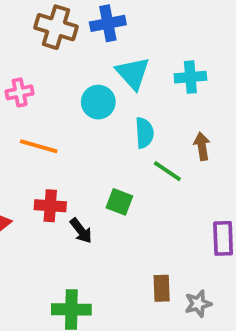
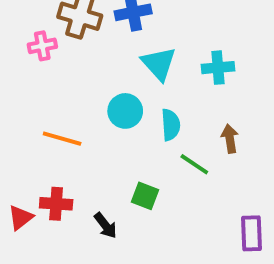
pink cross: (20, 92) -> (42, 46), moved
cyan circle: (98, 102) -> (125, 111), moved
red cross: (50, 206) -> (56, 204), moved

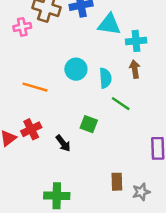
cyan triangle: (159, 64) -> (109, 24), moved, turned -40
brown arrow: (230, 139) -> (135, 69), moved
red cross: (56, 204) -> (31, 129), turned -30

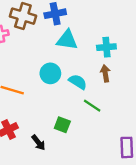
cyan triangle: (109, 24) -> (67, 40), moved
cyan semicircle: (105, 78) -> (78, 82), turned -54

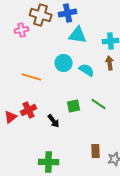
green line: (92, 106) -> (99, 104), moved
green square: (62, 125) -> (74, 106), turned -32

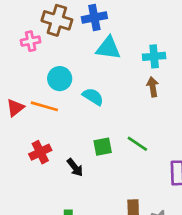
cyan circle: (64, 63) -> (60, 79), moved
cyan semicircle: (87, 70) -> (93, 97), moved
red triangle: (11, 117) -> (15, 108), moved

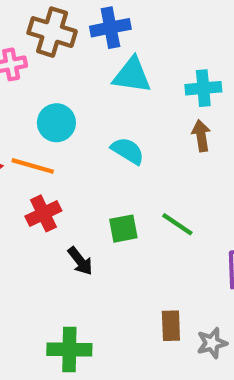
cyan semicircle: (93, 97) -> (128, 151), moved
red cross: (40, 152) -> (43, 213), moved

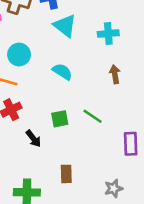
cyan triangle: (132, 75) -> (65, 26), turned 30
brown arrow: (201, 136) -> (115, 74), moved
brown rectangle: (171, 326) -> (66, 174), moved

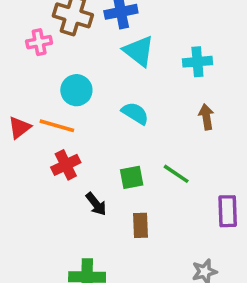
brown rectangle: (66, 174) -> (140, 225), moved

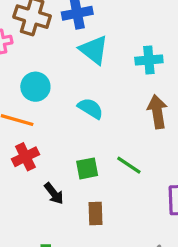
brown arrow: (206, 117) -> (157, 112), size x1.4

